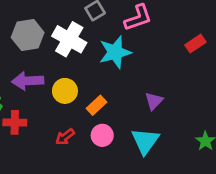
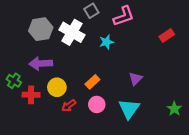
cyan star: (115, 52) -> (106, 42), size x0.6
yellow circle: (65, 91) -> (57, 87), moved

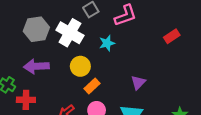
yellow circle: (57, 87) -> (80, 66), moved

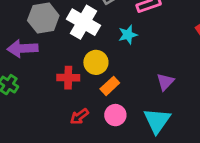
purple arrow: (36, 66) -> (23, 49), moved
red cross: (26, 100) -> (68, 78), moved

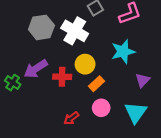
cyan star: (128, 35) -> (123, 52), moved, size x1.5
purple arrow: (23, 49) -> (36, 69), moved, turned -30
red arrow: (79, 116) -> (71, 118), moved

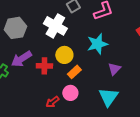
gray hexagon: (41, 27) -> (15, 28), moved
pink circle: (101, 108) -> (70, 93), moved

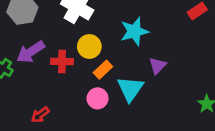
cyan triangle: (108, 97) -> (130, 89), moved
red arrow: (52, 102) -> (40, 115), moved

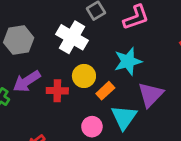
purple triangle: (158, 66) -> (151, 95), size x1.5
orange rectangle: (103, 70) -> (105, 91), moved

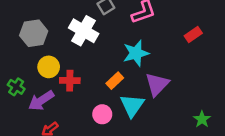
yellow circle: (84, 76) -> (49, 67), moved
purple arrow: (27, 81) -> (41, 101), moved

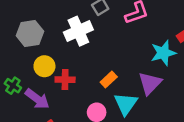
white cross: (84, 31) -> (78, 31), turned 36
cyan star: (136, 53) -> (163, 53), moved
purple arrow: (41, 101) -> (37, 99), turned -110

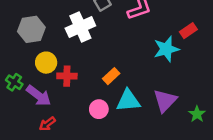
purple triangle: (150, 83) -> (165, 101), moved
cyan triangle: (126, 104) -> (128, 101), turned 50

